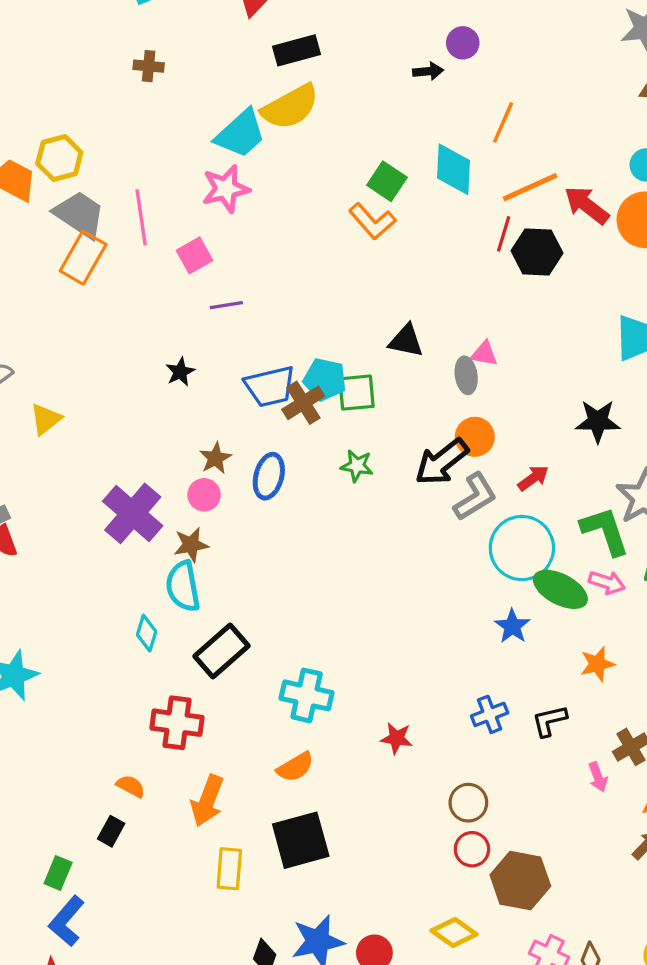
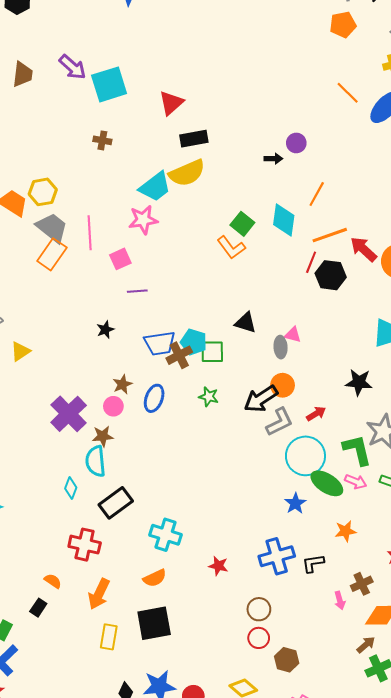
blue cross: (490, 714) -> (277, 556), size x1.6
brown hexagon: (520, 881) -> (287, 660), size x0.7

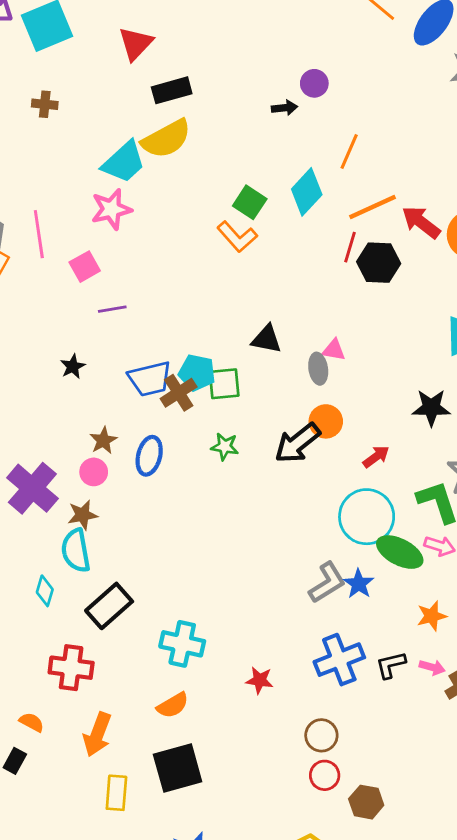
cyan diamond: (284, 220) -> (307, 192), turned 40
gray L-shape: (279, 422) -> (327, 583), moved
pink arrow: (340, 600) -> (432, 667), moved, turned -54

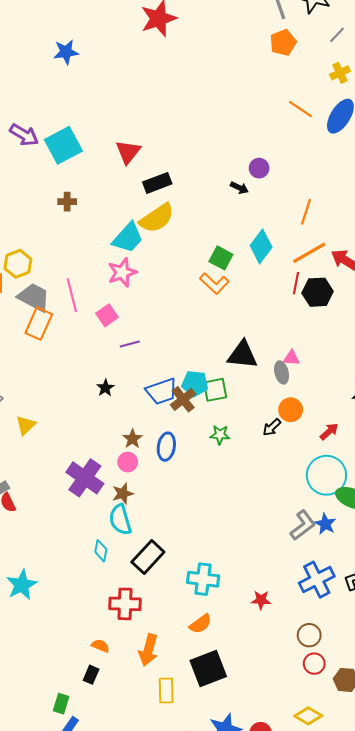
black arrow: (285, 108) -> (239, 188), turned 36
orange line: (349, 152) -> (306, 212), moved
black triangle: (267, 339) -> (242, 355), size x1.4
black arrow: (297, 443) -> (272, 427), size x0.6

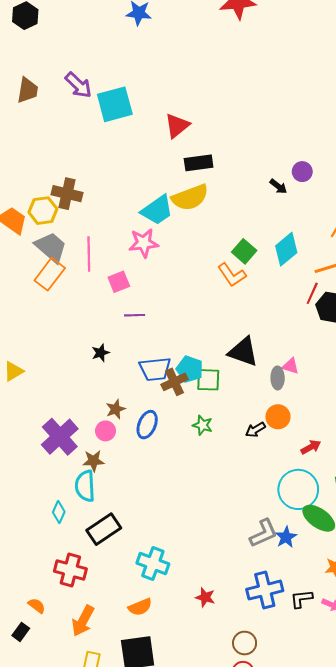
brown cross: (67, 202) -> (67, 194), moved, size x1.6

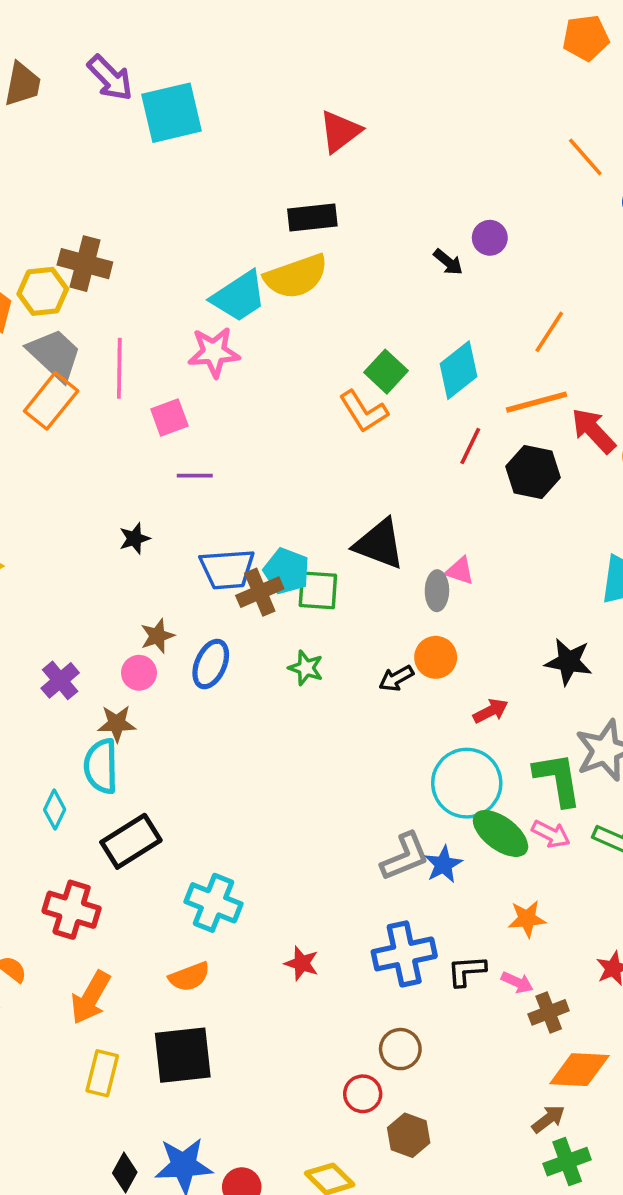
red triangle: (177, 126) -> (340, 132), moved
red line: (312, 293) -> (470, 446), moved
purple cross: (60, 437) -> (60, 680), size x0.6
brown circle: (245, 643) -> (400, 1049), moved

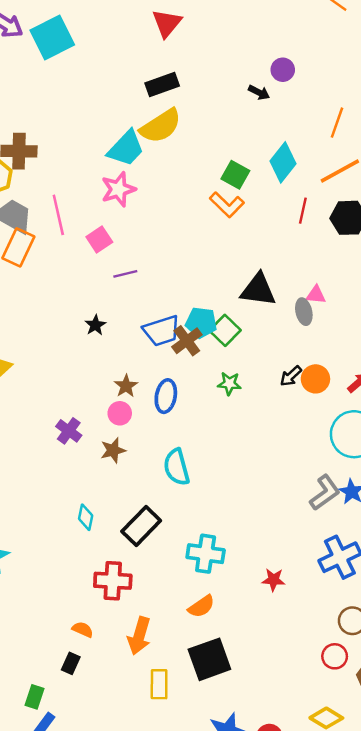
green square: (318, 590) -> (225, 330), turned -36
orange circle: (436, 657) -> (315, 379), moved
cyan semicircle: (101, 766) -> (177, 467), moved

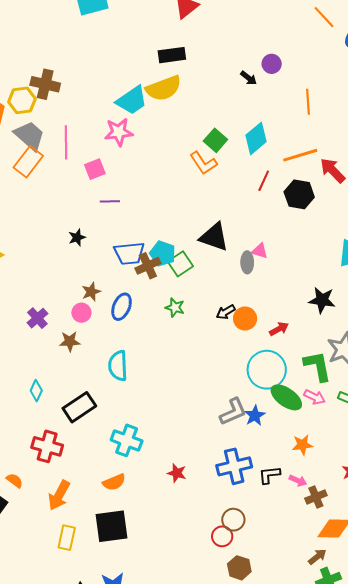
orange line: (337, 123) -> (308, 102), moved, turned -35
red circle: (335, 656) -> (222, 536), moved

